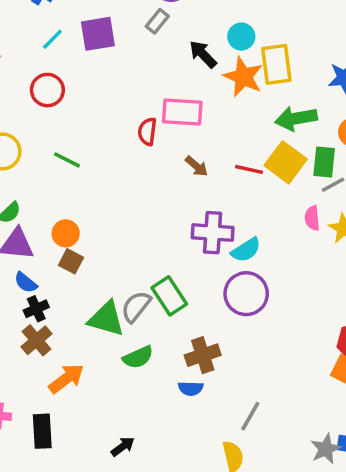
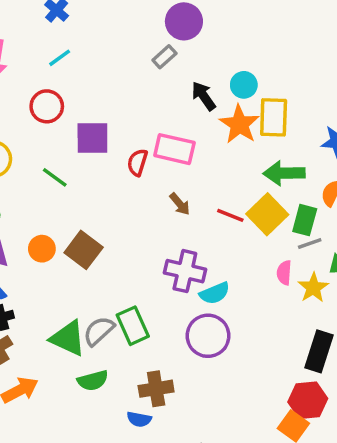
purple square: (98, 34) -> (92, 138), moved
brown square: (71, 261) -> (84, 250), moved, size x1.5

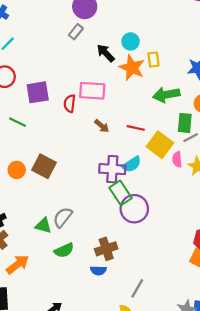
yellow rectangle: (274, 117) -> (153, 59), size x0.6
yellow square: (267, 214) -> (160, 145), moved
cyan semicircle: (215, 293) -> (132, 164), moved
green rectangle: (133, 326) -> (120, 193), moved
green triangle: (68, 338) -> (43, 225), size x0.7

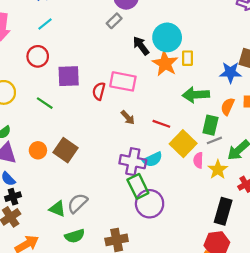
cyan circle: (131, 41) -> (167, 37), size x1.6

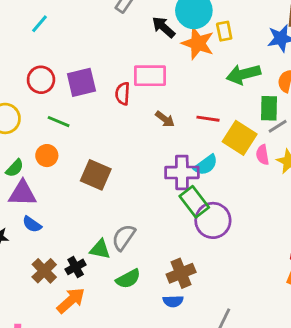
red circle: (38, 56) -> (41, 80), moved
orange circle: (38, 150) -> (47, 156), moved
black cross: (13, 197) -> (76, 267), moved

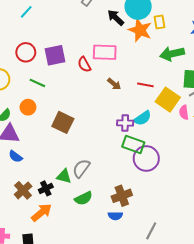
red semicircle: (123, 94) -> (84, 64), turned -35
purple cross: (182, 172) -> (125, 123), size x0.7
green rectangle: (194, 202) -> (133, 144), turned -35

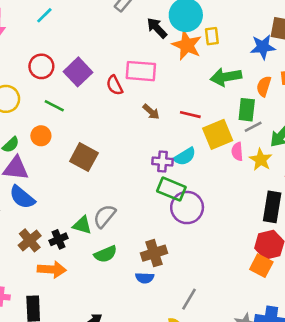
purple square: (55, 55) -> (78, 72), turned -35
yellow square: (168, 100) -> (218, 134), turned 30
blue semicircle: (15, 156) -> (22, 197), size x1.5
orange arrow: (42, 212) -> (52, 269), turned 40

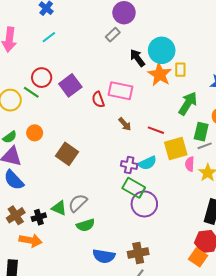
green arrow: (226, 77) -> (188, 103), turned 125
green line: (54, 106) -> (31, 92), moved
brown cross: (154, 253) -> (138, 253), moved
green semicircle: (106, 254) -> (86, 225), moved
blue semicircle: (145, 278) -> (104, 256), size x1.5

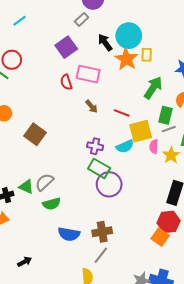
purple square: (70, 85) -> (66, 47), moved
cyan semicircle: (147, 163) -> (125, 146), moved

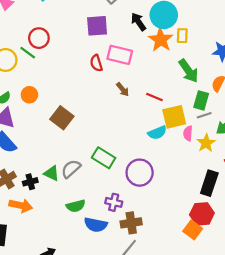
purple square: (66, 47) -> (97, 26), turned 30
green arrow: (153, 88) -> (189, 71), turned 110
purple cross: (95, 146) -> (114, 202), moved
green rectangle: (99, 168) -> (104, 158), moved
green semicircle: (52, 204) -> (76, 206), moved

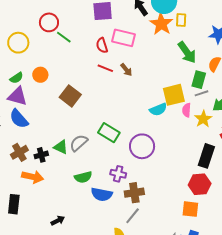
green line: (28, 53) -> (64, 37), moved
red line: (154, 97) -> (105, 68), moved
orange square: (193, 230) -> (190, 209), moved, turned -30

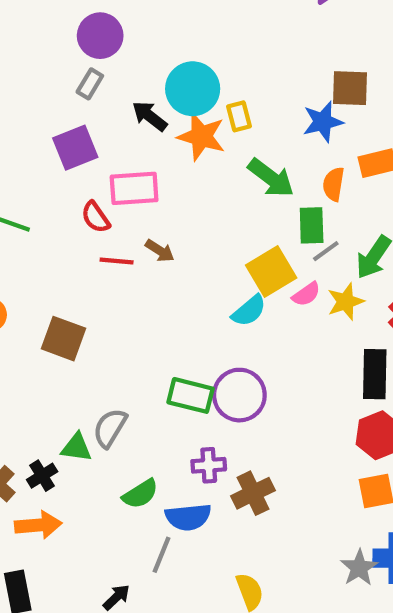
pink semicircle: (187, 110) -> (306, 294), turned -112
yellow star: (203, 119) -> (346, 302), turned 30
green rectangle: (109, 133) -> (191, 395), moved
gray line: (133, 216) -> (162, 555), moved

